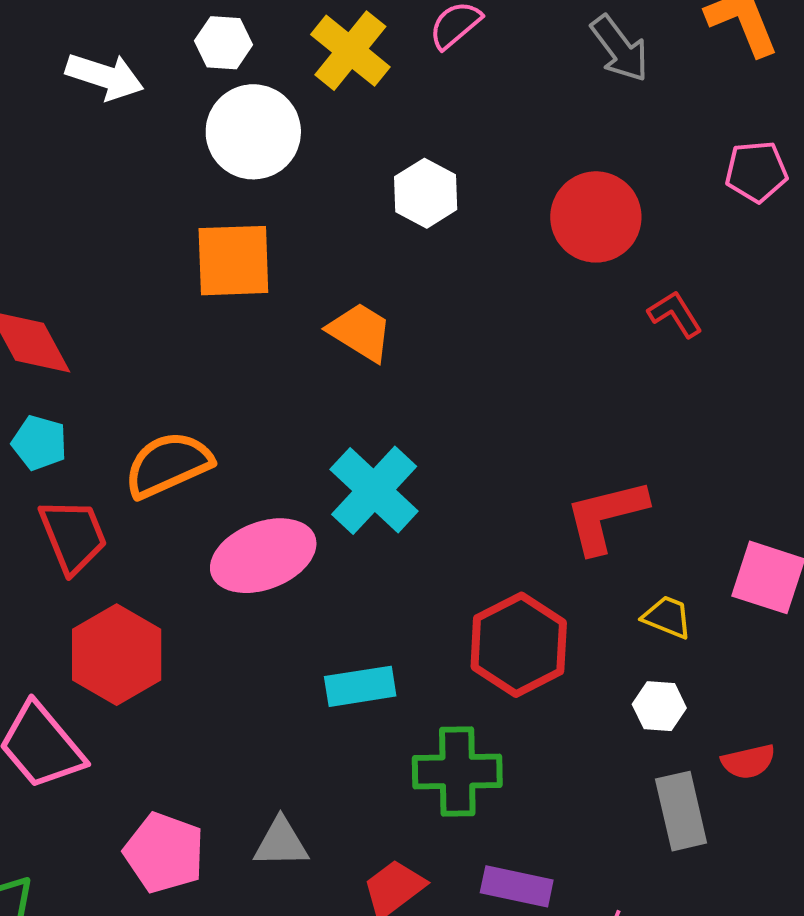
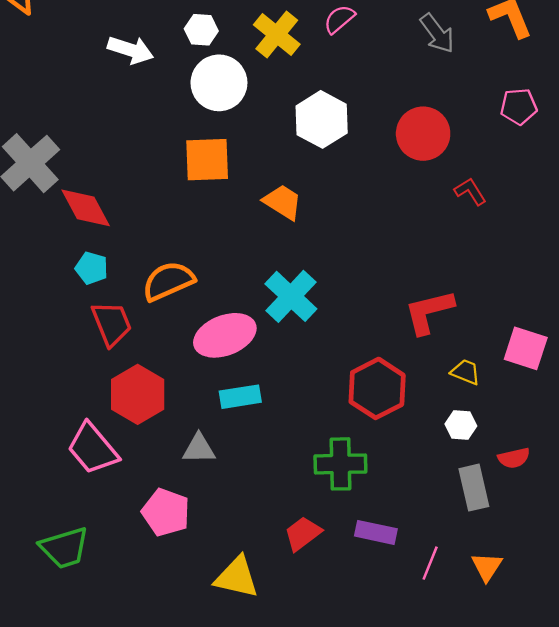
white hexagon: (426, 193) -> (322, 119), size x1.4
cyan rectangle: (360, 686) -> (240, 397), moved
gray triangle: (281, 843) -> (199, 449), moved

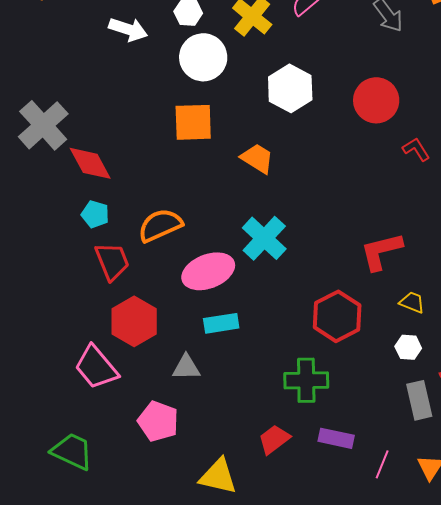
green trapezoid: (64, 548) -> (72, 451), turned -138

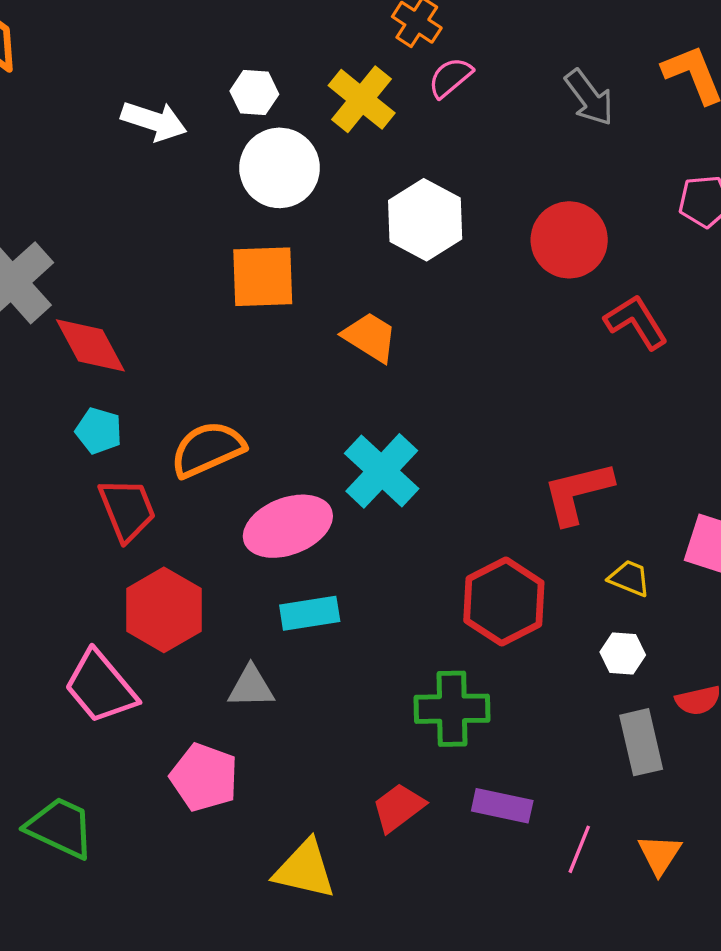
red L-shape: (416, 149) -> (636, 322), size x1.4

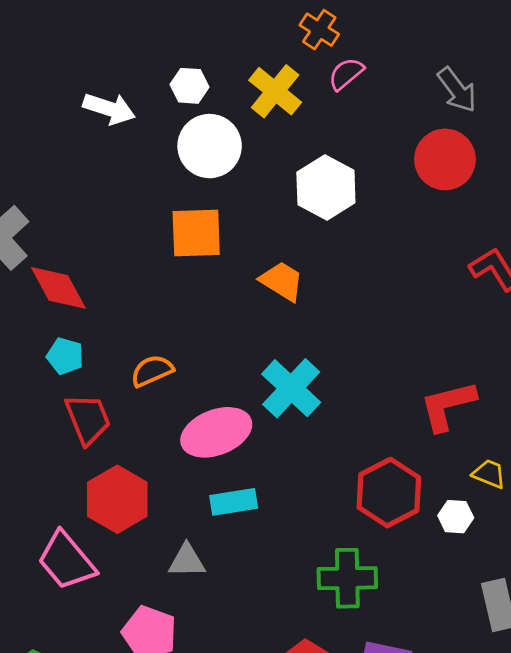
red circle: (569, 240) -> (445, 159), moved
orange semicircle: (208, 449) -> (152, 371), size x0.7
white hexagon: (623, 653) -> (456, 517), moved

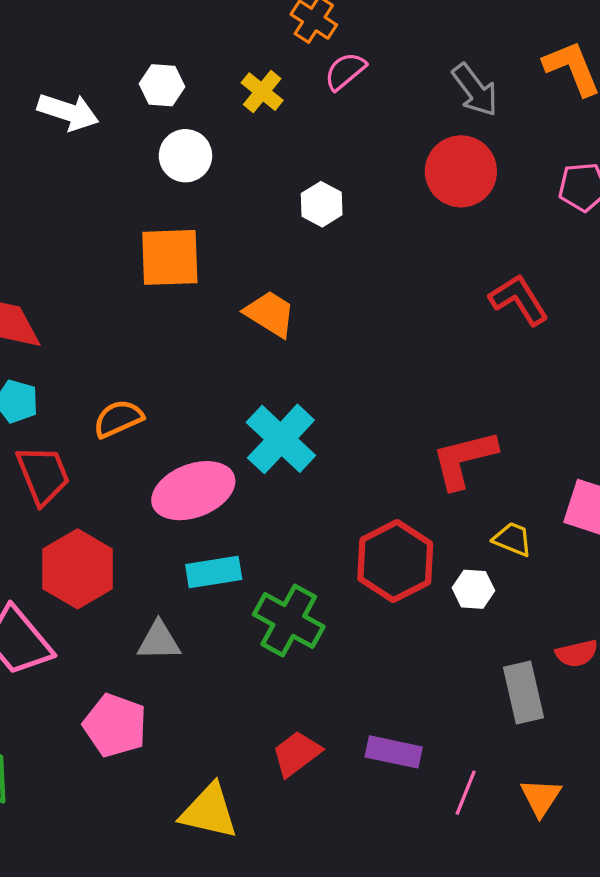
yellow cross: (275, 91) -> (262, 92), size x0.7
white circle: (210, 146) -> (185, 156), size x0.7
white hexagon: (326, 188) -> (322, 204), size x0.6
green cross: (347, 578) -> (289, 621), moved, turned 30

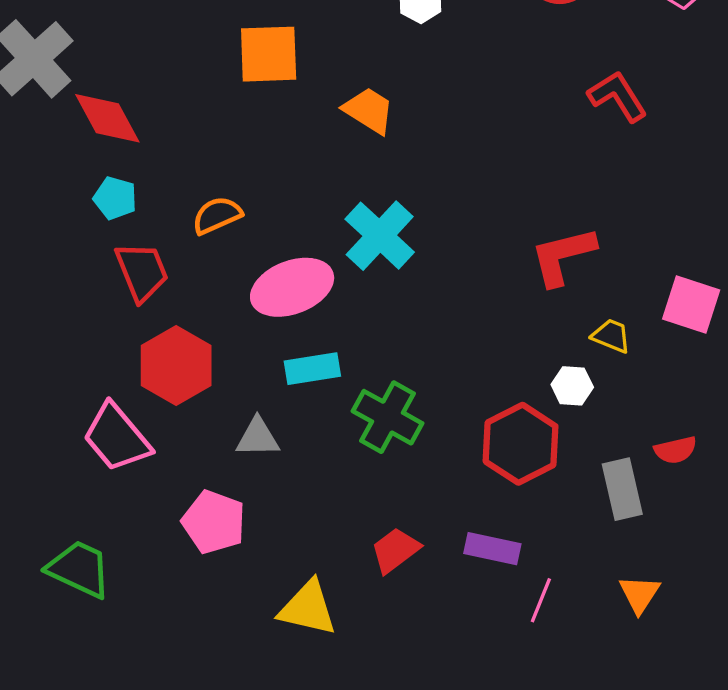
red hexagon: (395, 561) -> (521, 444), moved
pink line: (466, 793) -> (541, 600), moved

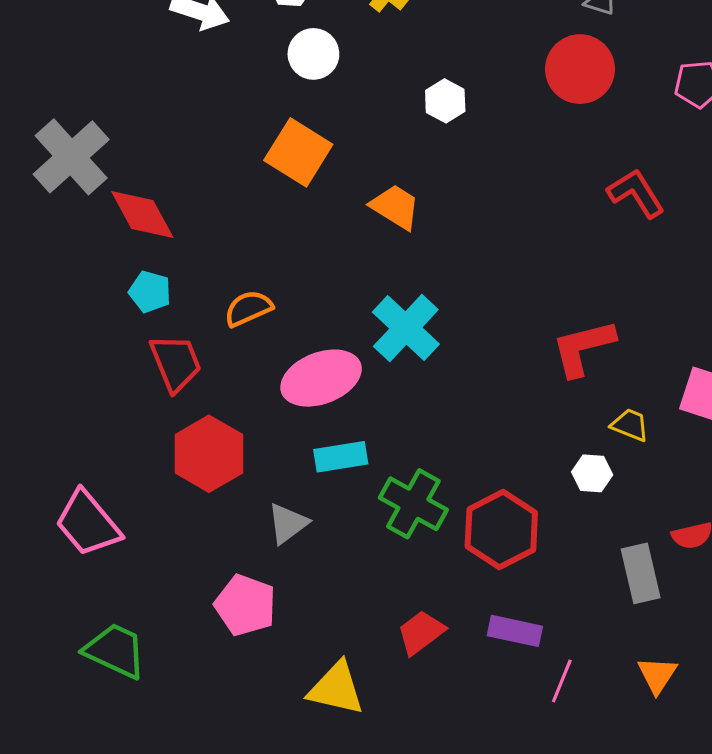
orange square: (269, 54) -> (298, 152), turned 34
pink trapezoid: (117, 438) -> (88, 523), moved
gray triangle: (258, 438) -> (288, 523), turned -36
red hexagon: (521, 444) -> (501, 529), moved

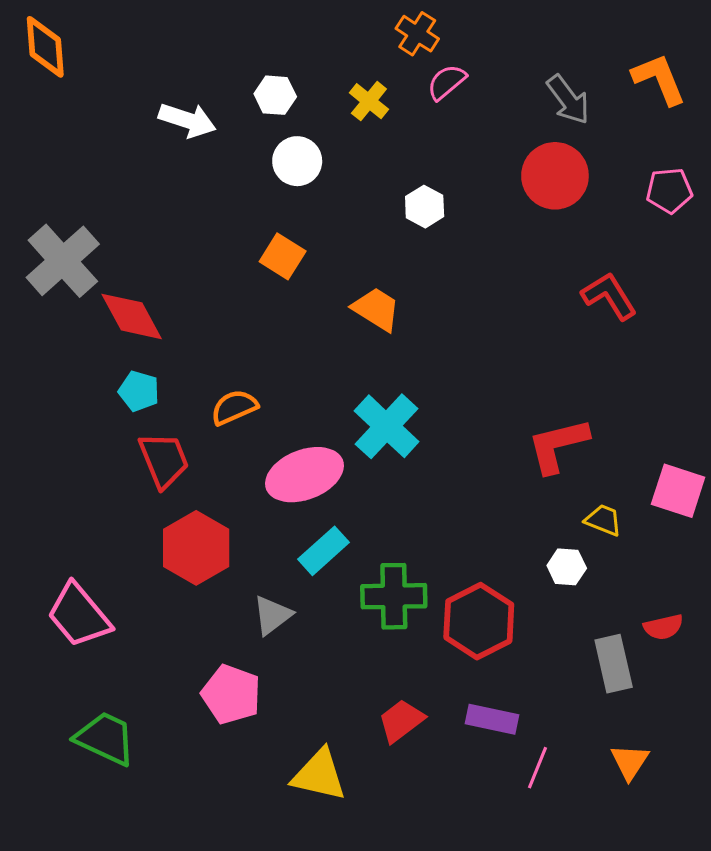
orange square: (298, 152) -> (283, 256), size x0.7
cyan rectangle: (341, 457) -> (324, 551), turned -33
green cross: (413, 504) -> (394, 596), turned -30

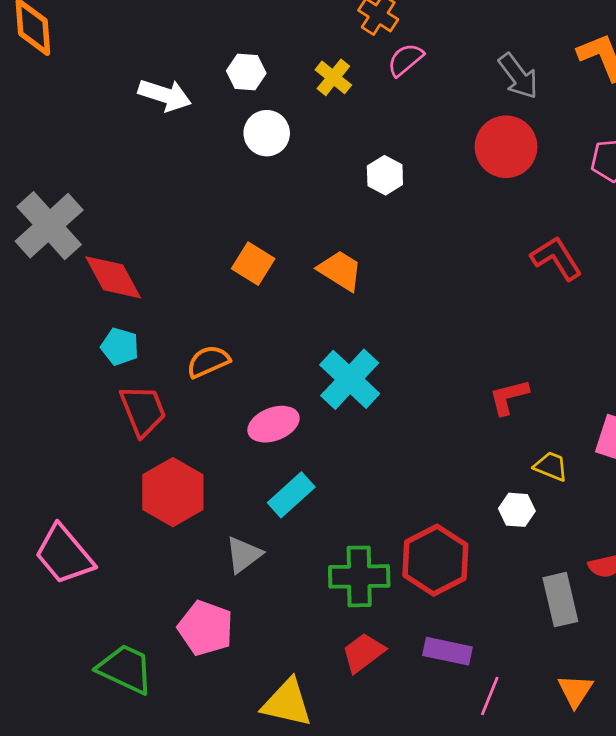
orange square: (283, 256) -> (253, 264), moved
red L-shape: (558, 445) -> (509, 397), size x0.7
pink ellipse: (304, 475) -> (273, 424), size x0.7
green cross: (394, 596) -> (359, 576), moved
green trapezoid: (105, 738) -> (125, 669), moved

